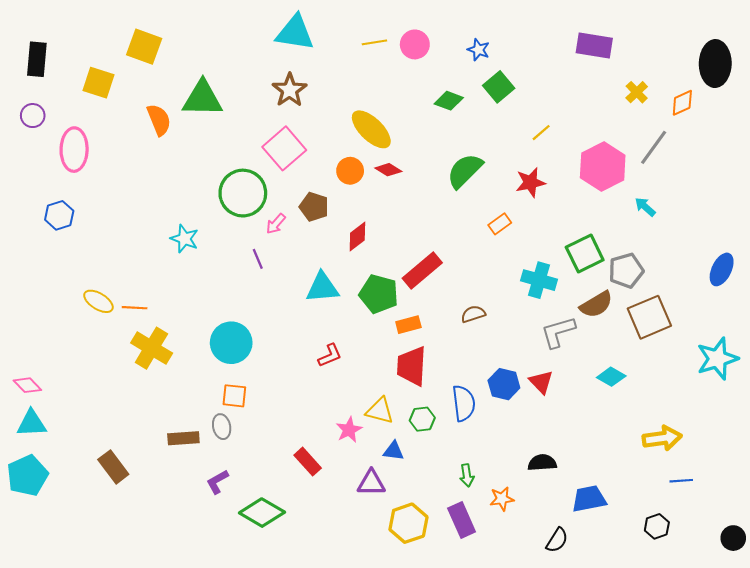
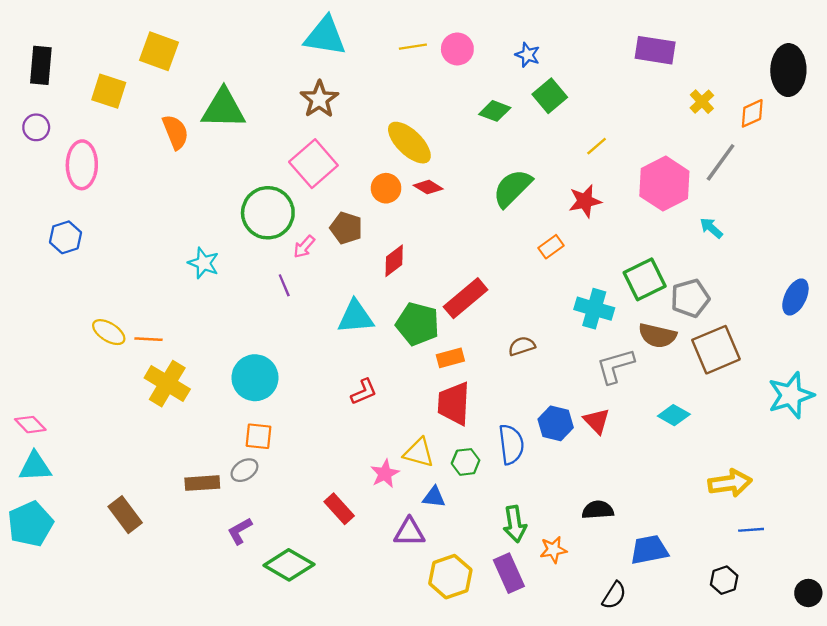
brown semicircle: (596, 305) -> (657, 336), turned 44
gray ellipse: (222, 427) -> (244, 470), turned 70
green arrow: (467, 475) -> (515, 524), size x1.4

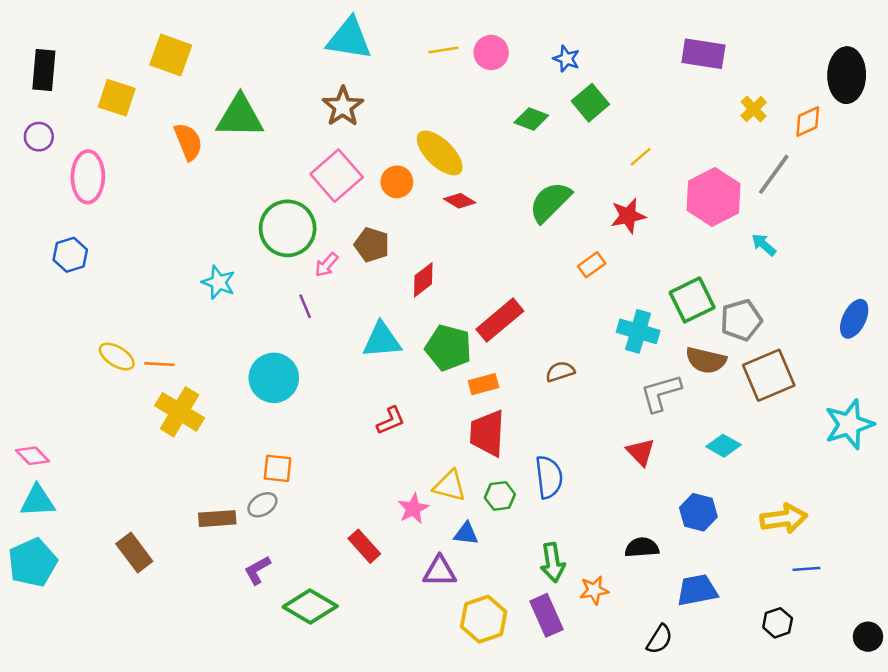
orange circle: (386, 188) -> (397, 182), moved
cyan circle: (255, 378) -> (274, 378), moved
blue hexagon: (556, 423) -> (698, 512), moved

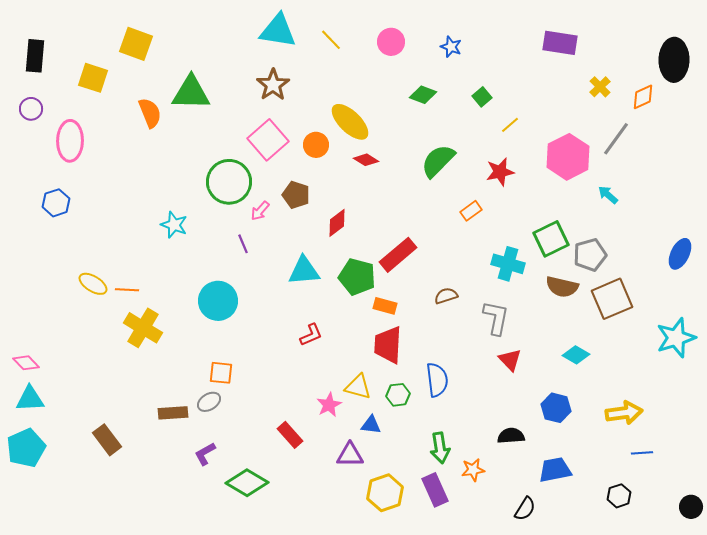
yellow line: (443, 50) -> (331, 40), moved, turned 55
green square: (590, 103) -> (482, 97), moved, size x0.7
orange rectangle: (484, 384) -> (385, 306), turned 30
gray L-shape: (661, 393) -> (496, 318), moved, turned 117

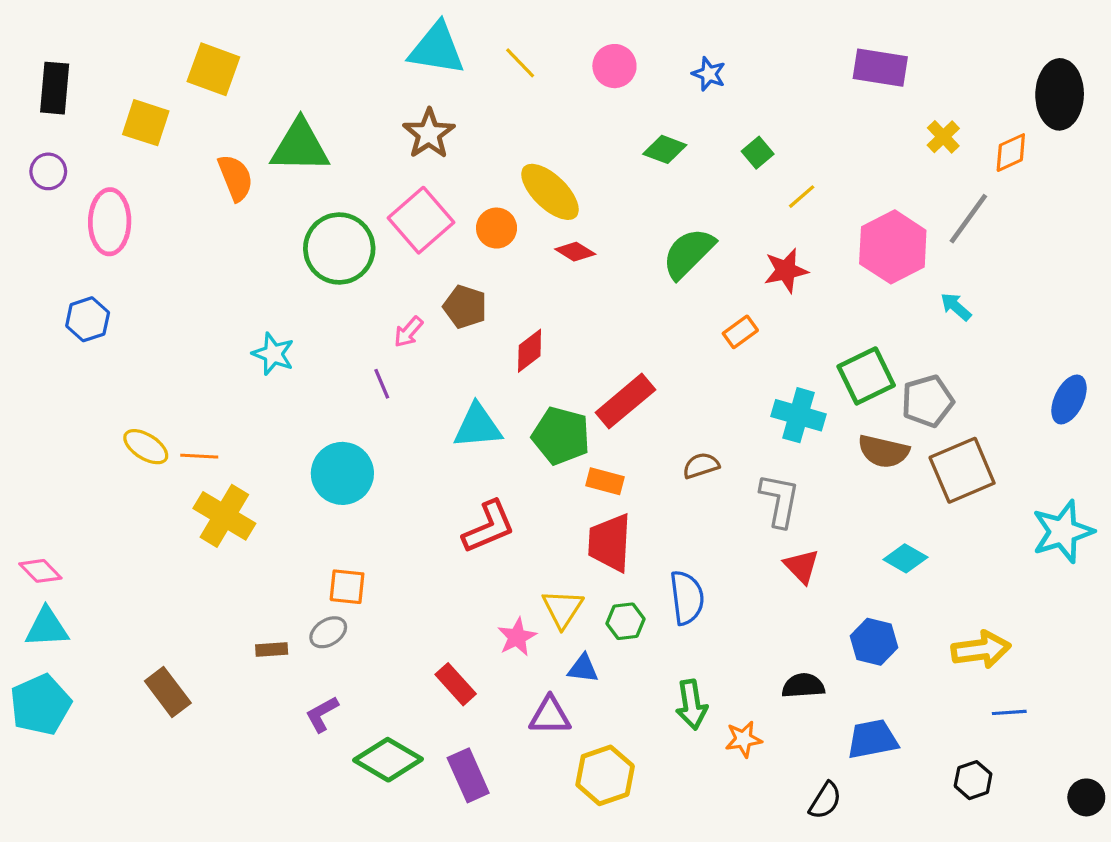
green circle: (229, 182) -> (339, 248), moved
red L-shape: (311, 335) -> (489, 527), size x1.5
yellow triangle: (358, 387) -> (563, 609), turned 48
brown rectangle: (173, 413) -> (272, 650), size x0.7
purple rectangle: (435, 490) -> (468, 775), moved

